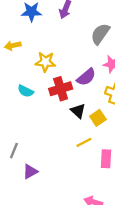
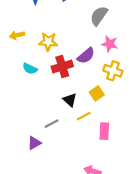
yellow arrow: (13, 46) -> (17, 35), moved
black triangle: (78, 111) -> (70, 100), moved
gray line: (14, 151) -> (51, 124), moved, turned 40

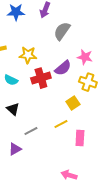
gray semicircle: (99, 16) -> (62, 31), moved
black triangle: (70, 100) -> (13, 109), moved

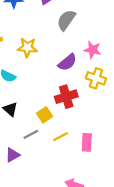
red cross: (41, 78) -> (66, 97), moved
yellow square: (73, 103) -> (45, 115), moved
yellow line: (61, 124) -> (61, 137), moved

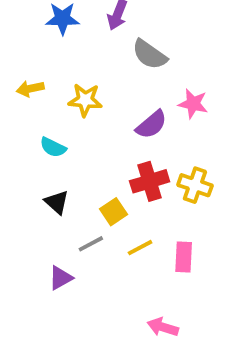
gray semicircle: (66, 20) -> (150, 55), turned -90
yellow cross: (96, 78) -> (195, 185), moved

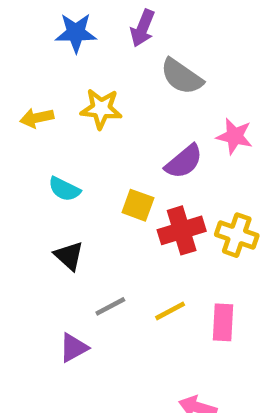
yellow star: (85, 100) -> (101, 109), moved
yellow square: (114, 212) -> (138, 205), moved, turned -36

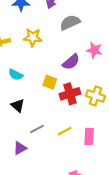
gray semicircle: (182, 76) -> (70, 23), turned 120

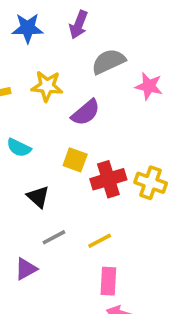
pink star: (94, 50) -> (149, 86), moved
purple semicircle: (71, 62) -> (86, 112), moved
black triangle: (18, 106) -> (38, 197), moved
pink rectangle: (89, 136) -> (108, 281), moved

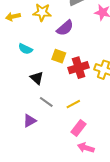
gray line: (54, 237) -> (46, 102), turned 64
pink rectangle: (108, 281) -> (79, 128), turned 35

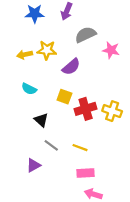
yellow arrow: (13, 17) -> (25, 55), moved
yellow line: (73, 104) -> (80, 148), turned 48
pink rectangle: (79, 128) -> (86, 173), turned 49

